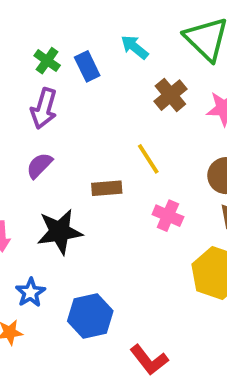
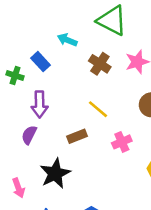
green cross: (47, 61) -> (15, 75), moved
purple arrow: (44, 108) -> (40, 104), moved
pink cross: (168, 216) -> (122, 142), turned -30

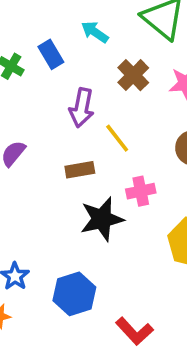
purple arrow: (40, 104) -> (82, 108), moved
black star: (55, 173) -> (102, 219), moved

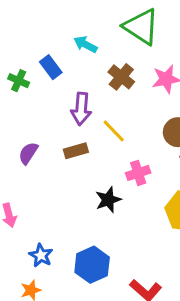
brown rectangle: (80, 170) -> (76, 151), moved
black star: (102, 219) -> (108, 200), size x0.7

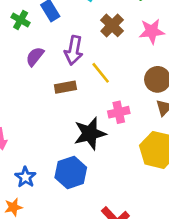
purple semicircle: (28, 153) -> (35, 57), moved
black star: (108, 200) -> (90, 133), size x1.4
blue hexagon: (92, 265) -> (71, 173), moved

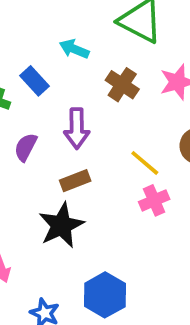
yellow line: (101, 73) -> (145, 163), moved
black star: (90, 133) -> (61, 225), moved

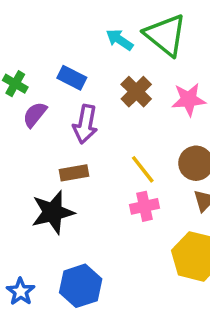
cyan arrow: (74, 49) -> (120, 40), moved
blue rectangle: (34, 81) -> (72, 78), moved, turned -32
purple semicircle: (26, 147) -> (35, 115), moved

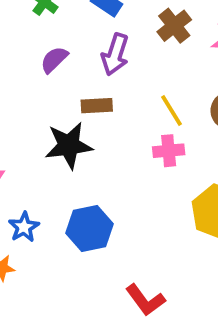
purple semicircle: (35, 115) -> (54, 60), moved

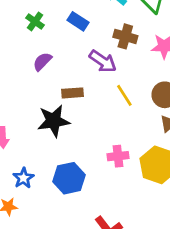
brown cross: (174, 26) -> (125, 36), turned -35
purple arrow: (115, 54) -> (103, 61), moved, turned -72
pink cross: (169, 151) -> (118, 156), moved

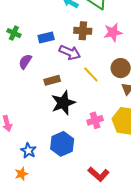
blue rectangle: (78, 21) -> (46, 38), moved, turned -35
black star: (54, 121) -> (63, 103), moved

